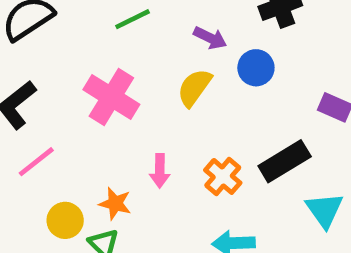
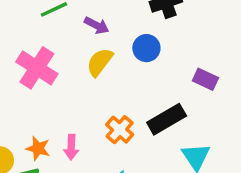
purple arrow: (210, 38) -> (97, 25), moved
pink arrow: (160, 171) -> (71, 147), moved

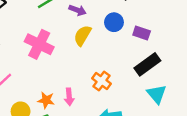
purple rectangle: (205, 79) -> (142, 33), moved
black rectangle: (167, 119) -> (147, 64), moved

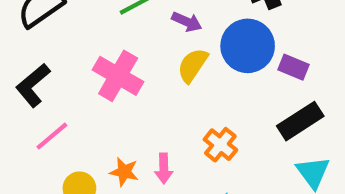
blue circle: (114, 22) -> (248, 46), size x1.6

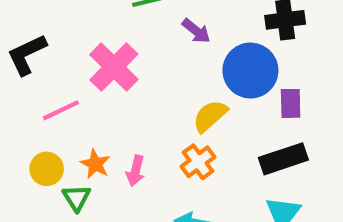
yellow semicircle: (193, 65) -> (210, 116), moved
purple rectangle: (293, 67) -> (291, 103), turned 52
pink line: (52, 136) -> (61, 110), moved

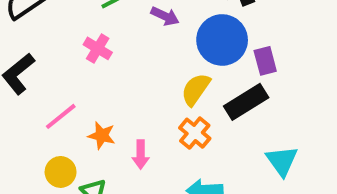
pink cross: (114, 67) -> (98, 48), moved, size x0.6
black rectangle: (283, 159) -> (246, 102), moved
orange star: (95, 164) -> (102, 135), moved

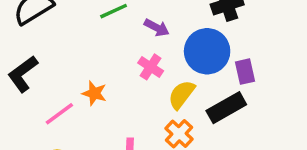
pink cross: (98, 48) -> (151, 67), moved
orange star: (102, 135) -> (94, 93), moved

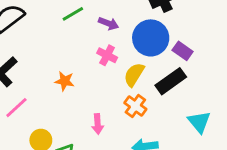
purple rectangle: (245, 72) -> (183, 51), turned -36
pink line: (59, 114) -> (16, 108), moved

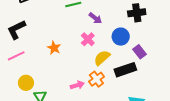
blue circle: (151, 38) -> (121, 37), size x0.7
pink arrow: (98, 124) -> (77, 85), moved, turned -120

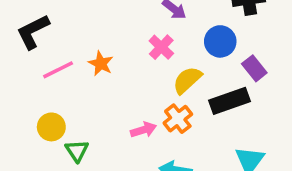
pink line: (16, 56) -> (58, 70), moved

